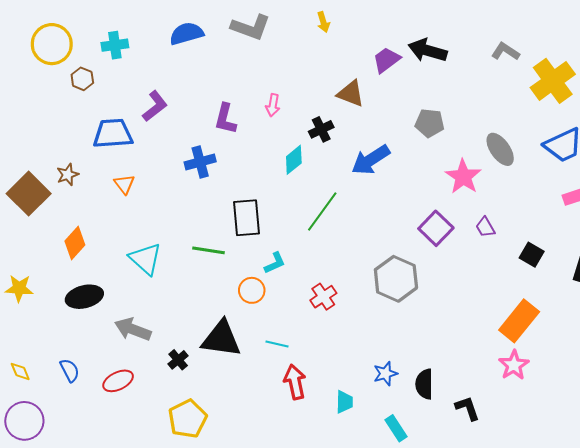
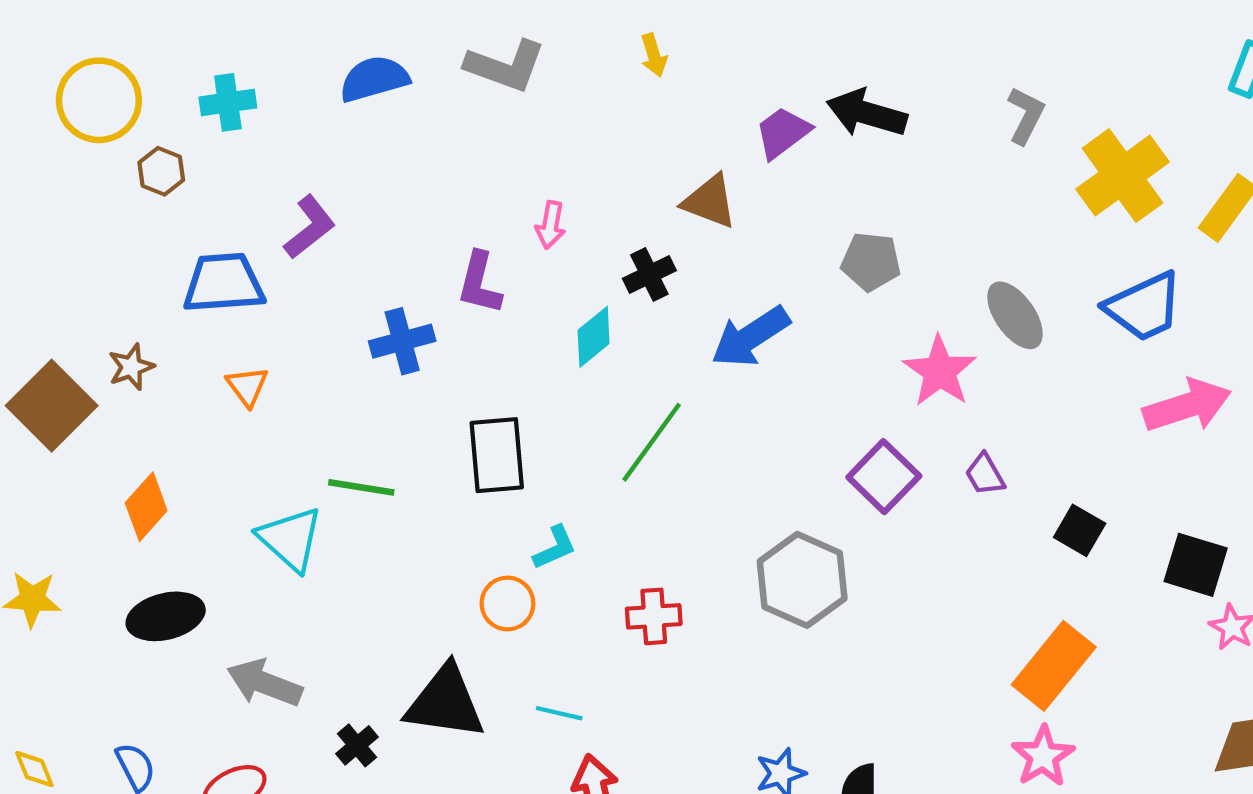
gray L-shape: (505, 51) -> (1026, 115), turned 84
purple L-shape: (225, 119) -> (480, 283), moved
green line: (209, 250) -> (361, 487), moved
red cross: (323, 297) -> (654, 616), turned 30

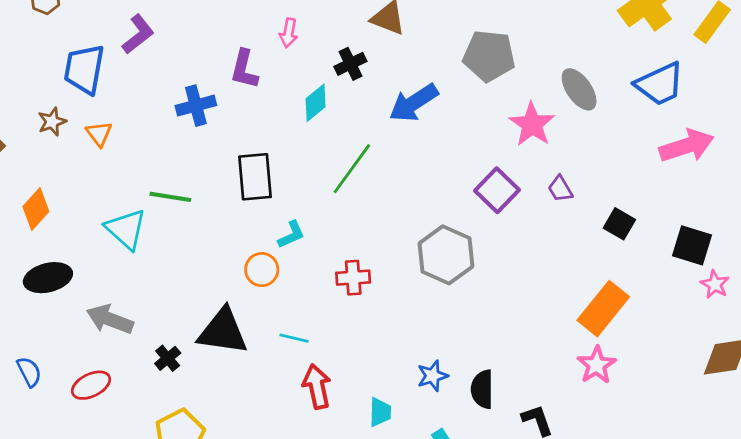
gray pentagon: (871, 262) -> (489, 56), size x1.4
blue trapezoid: (224, 283) -> (84, 69), turned -76
brown star: (131, 367) -> (52, 122), moved

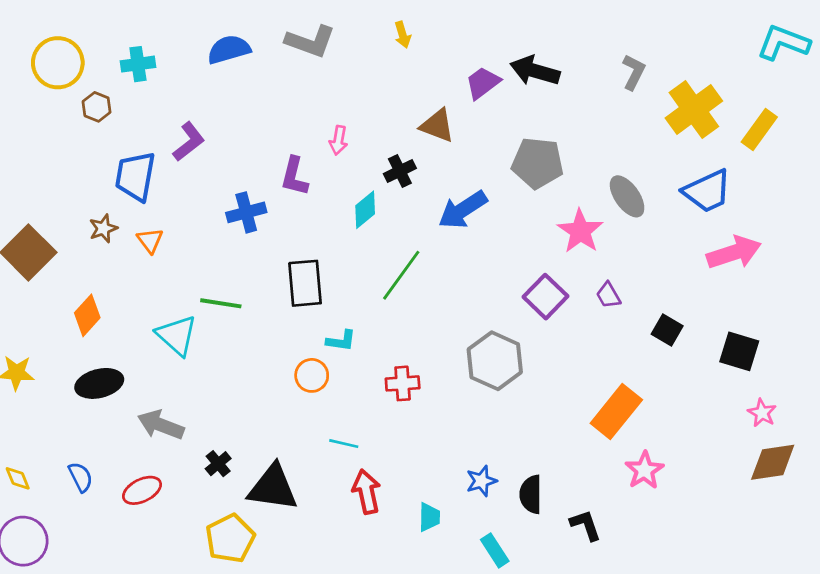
cyan L-shape: (291, 235) -> (341, 341), turned 32
pink star: (715, 284) -> (762, 413), moved
orange rectangle: (603, 309) -> (616, 412), moved
black triangle: (223, 331) -> (273, 488), moved

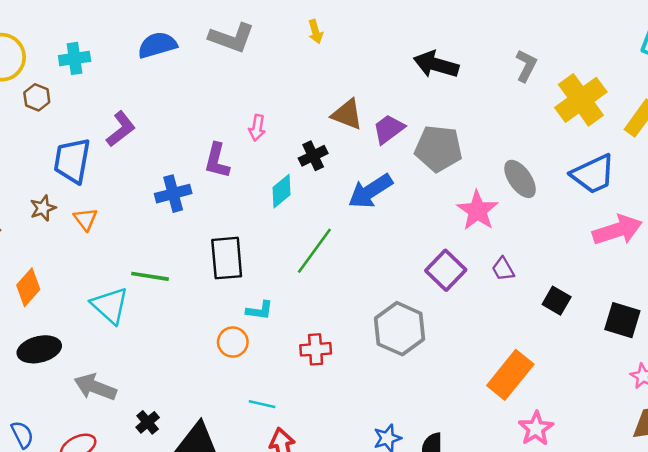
purple trapezoid: (483, 83) -> (389, 129), moved

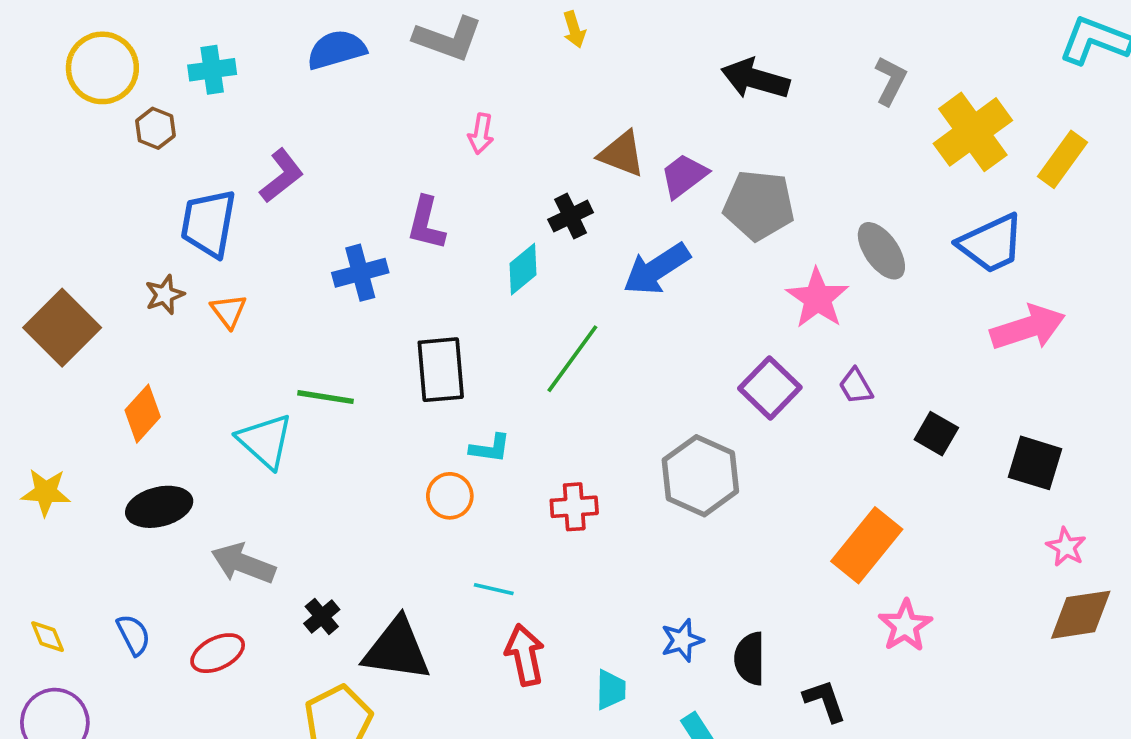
pink arrow: (257, 128) -> (481, 134), moved

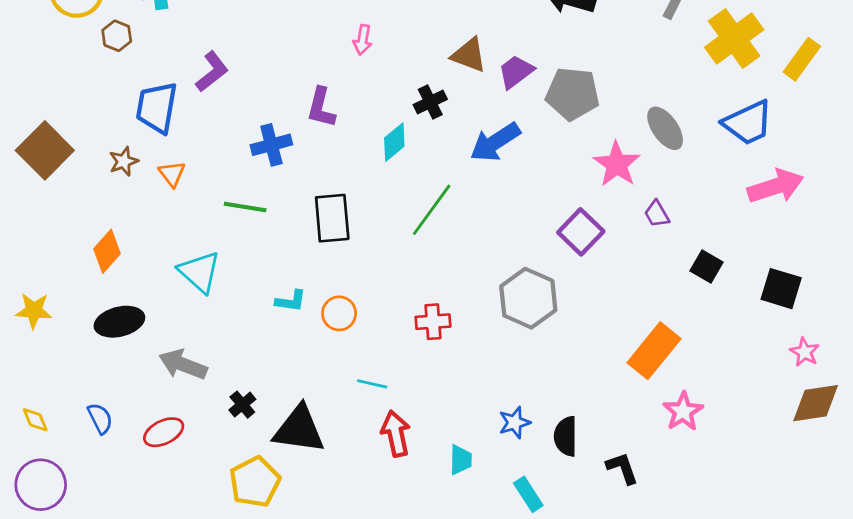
brown square: (62, 328) -> (45, 150), moved
purple trapezoid: (856, 386) -> (657, 214), moved
green line: (326, 397) -> (245, 207), moved
cyan L-shape: (490, 448) -> (291, 301), moved

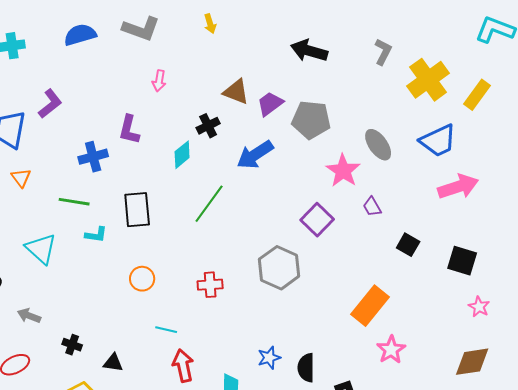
cyan L-shape: (291, 301) -> (96, 235), moved
gray arrow: (183, 365) -> (29, 316), size x0.7
brown diamond: (816, 403) -> (472, 362), moved
black cross: (242, 405) -> (72, 345), turned -30
black triangle: (299, 429) -> (113, 363), size x0.5

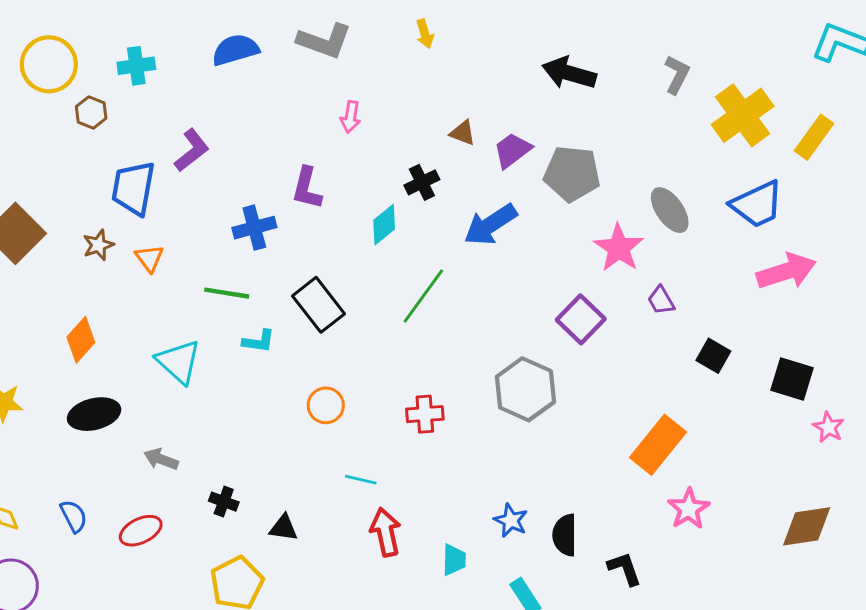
brown triangle: (236, 92) -> (463, 133), size x0.7
black rectangle: (137, 210) -> (318, 305), turned -33
pink star: (479, 307) -> (829, 427), moved
blue star: (269, 358) -> (511, 520), turned -30

